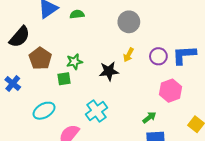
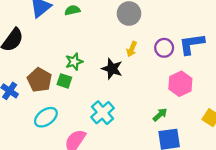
brown pentagon: (40, 58) -> (40, 80), moved
black star: (109, 71) -> (112, 69), turned 30
green square: (64, 79) -> (64, 81), turned 32

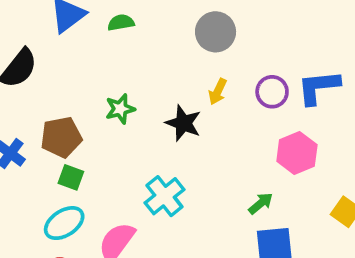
brown pentagon: (40, 80) -> (61, 137), turned 30
green square: (64, 81) -> (71, 177), moved
cyan ellipse: (46, 117) -> (64, 223), moved

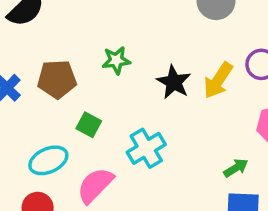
yellow arrow: (218, 92) -> (218, 80), moved, size x1.5
green square: (71, 177) -> (89, 125), moved

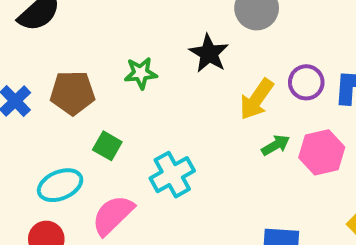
black star: (174, 82) -> (209, 53), moved
green arrow: (236, 168) -> (276, 145), moved

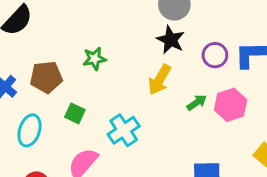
black star: (209, 53) -> (171, 40), moved
yellow arrow: (256, 99) -> (160, 80), moved
cyan ellipse: (60, 185) -> (30, 130), moved, turned -44

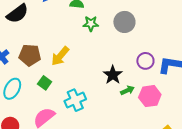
black star: (171, 40) -> (113, 75), moved
green star: (94, 59) -> (91, 24), moved
yellow arrow: (160, 80) -> (60, 56), moved

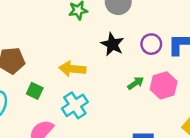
yellow arrow: (60, 56) -> (72, 69), moved, turned 65
black star: (113, 75) -> (112, 44), moved

